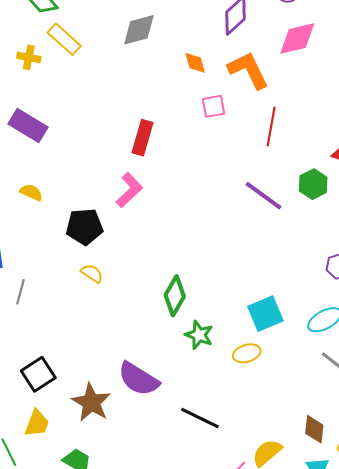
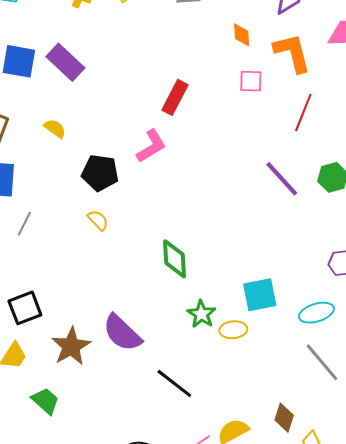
green diamond: (175, 296) -> (175, 259), turned -45
green star: (199, 335) -> (201, 314), moved

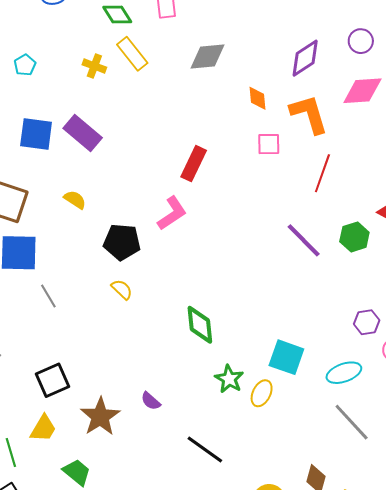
gray line: (24, 224) -> (48, 296), turned -55
cyan square: (260, 295) -> (286, 357), turned 33
yellow ellipse: (233, 330) -> (262, 393), turned -56
purple semicircle: (122, 333) -> (151, 401), size x0.5

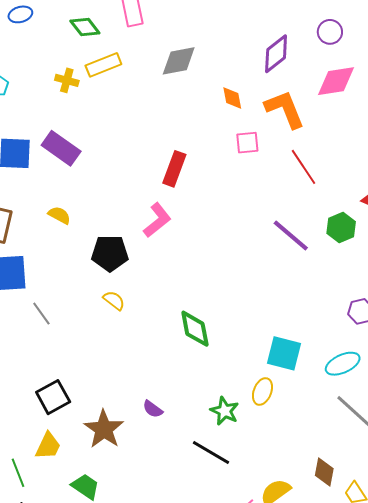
yellow rectangle: (132, 54) -> (103, 65), turned -68
red line: (322, 173) -> (304, 167), turned -48
green star: (229, 379) -> (225, 411), moved

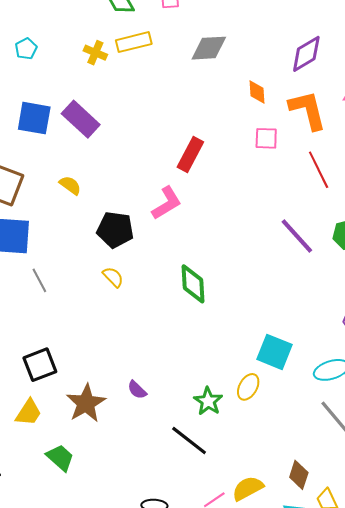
green diamond: (195, 329) -> (193, 284), moved

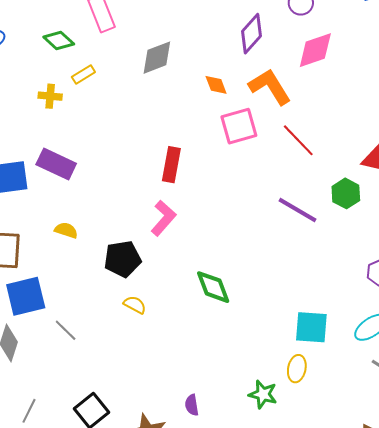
yellow rectangle: (134, 42) -> (83, 75), size x0.7
pink square: (266, 138) -> (239, 126), size x1.5
purple semicircle: (137, 390) -> (192, 405), turned 55

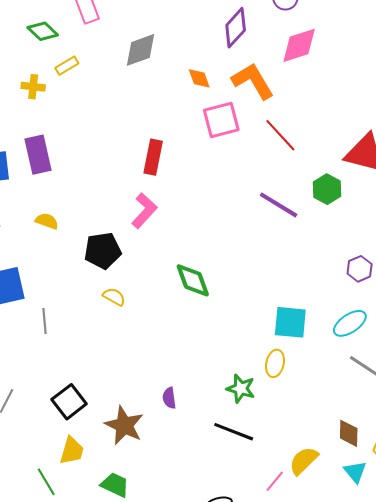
purple rectangle: (56, 164) -> (38, 155), turned 51
gray line: (66, 330) -> (44, 321), turned 40

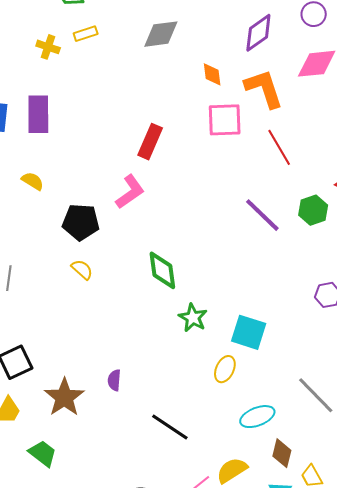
cyan ellipse: (350, 323) -> (257, 417), moved
green star: (241, 389) -> (193, 318), moved

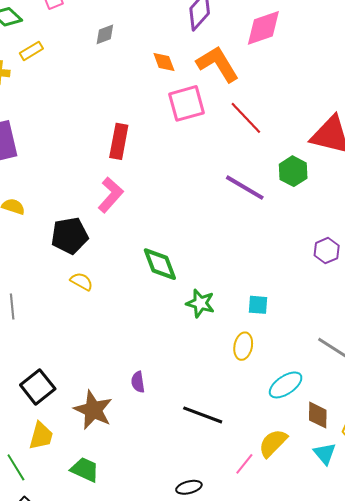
gray diamond: (161, 34) -> (105, 34), size x0.6
cyan square: (249, 332) -> (258, 305), size x0.6

